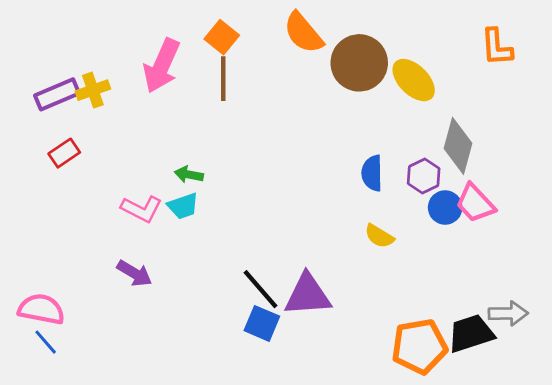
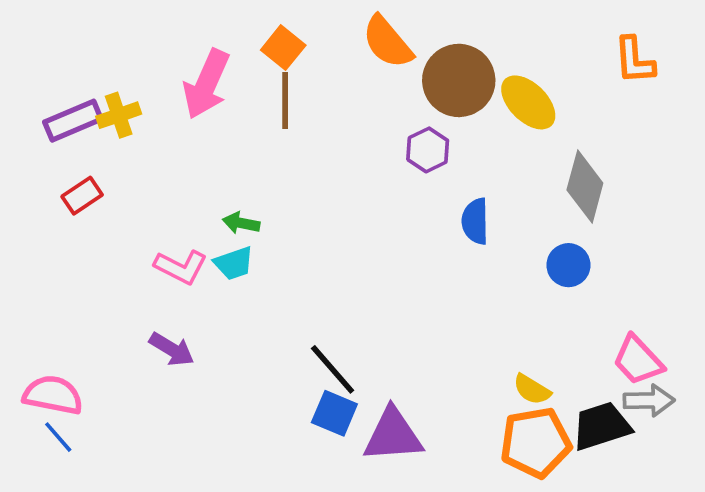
purple hexagon: (424, 176) -> (428, 150), moved
pink trapezoid: (475, 203) -> (638, 360), moved
yellow semicircle: (379, 236) -> (532, 389), moved
purple triangle: (308, 295) -> (393, 435), moved

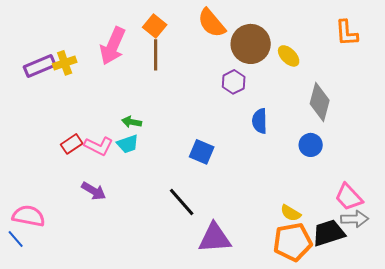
yellow ellipse: (528, 102) -> (289, 56), size x0.7
red rectangle: (82, 196) -> (72, 144), moved
blue square: (334, 413) -> (202, 152), moved
blue line: (58, 437) -> (16, 239), moved

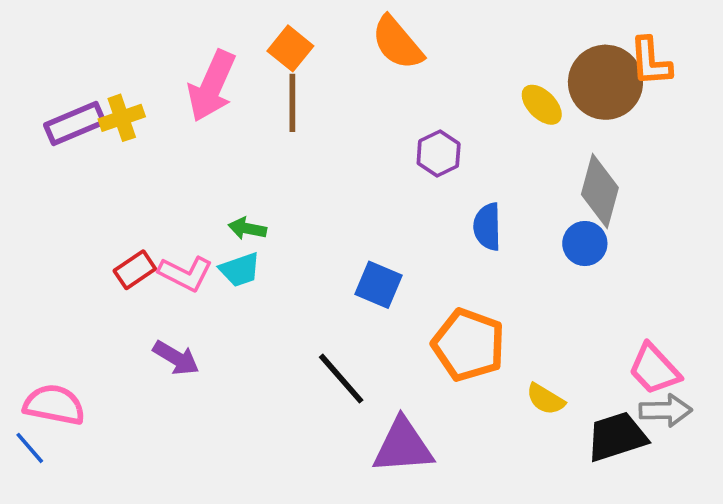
brown circle: (251, 44) -> (605, 82), moved
blue circle: (311, 145) -> (585, 244), moved
orange pentagon: (293, 242) -> (469, 345), moved, turned 30

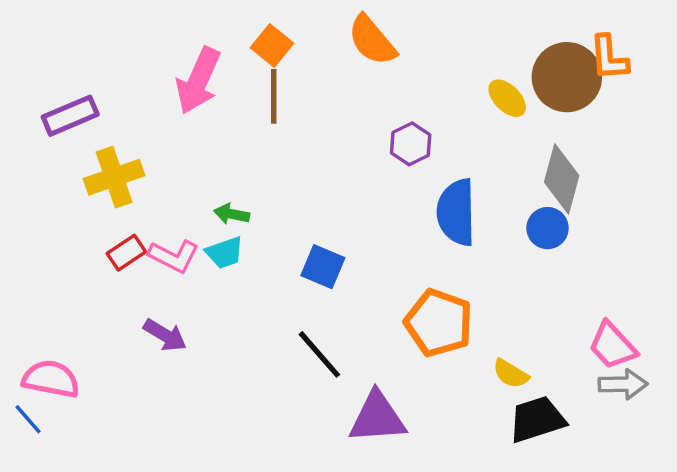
yellow cross: (122, 118) -> (114, 177), moved, size x1.4
blue semicircle: (487, 227) -> (456, 212), size x1.5
blue square: (379, 285) -> (323, 267), moved
black trapezoid: (617, 437) -> (537, 419), moved

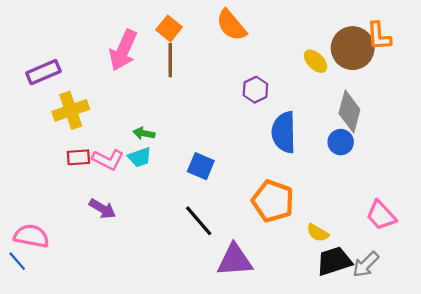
red rectangle: (126, 253) -> (78, 157), turned 30
gray arrow: (623, 384) -> (366, 264), moved, turned 136

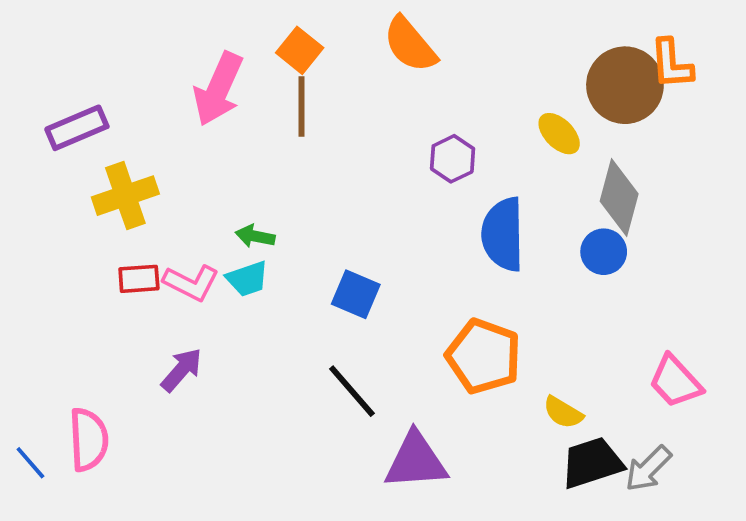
yellow ellipse: (316, 61) -> (559, 134), moved
purple arrow: (102, 209) -> (181, 370), turned -80
pink semicircle: (31, 236) -> (89, 440), moved, turned 76

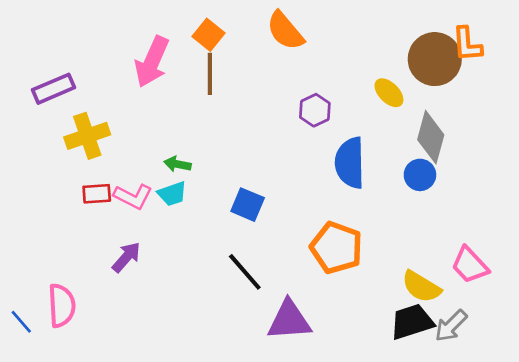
yellow semicircle: (563, 412) -> (421, 287), moved, size x1.4

